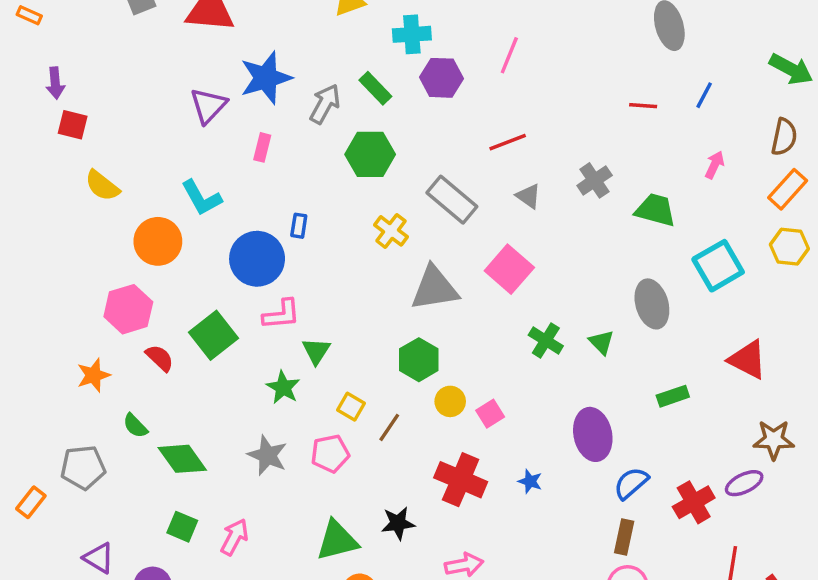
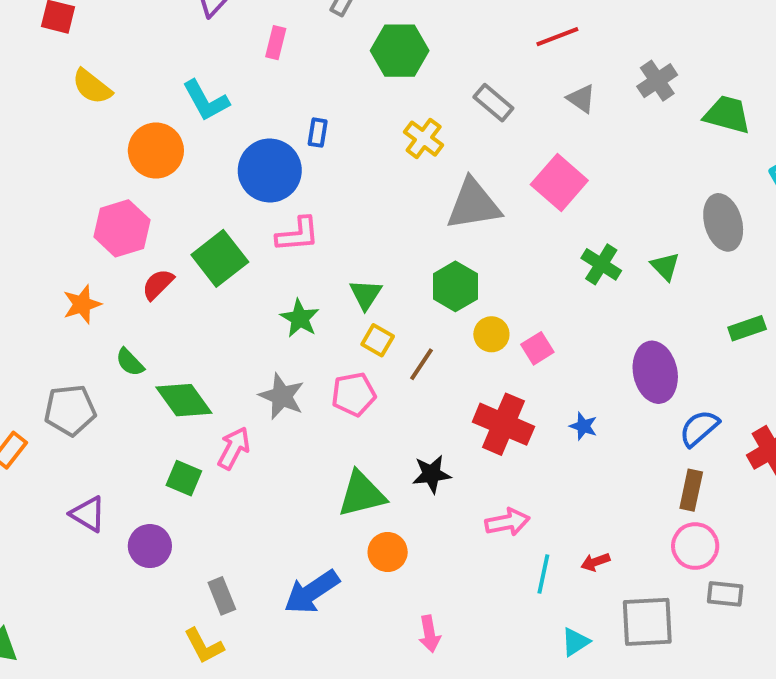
gray rectangle: (452, 200) -> (493, 103), size x0.7
green triangle: (316, 351) -> (366, 294), moved
red semicircle: (160, 358) -> (158, 284), turned -88
pink arrow: (234, 537) -> (234, 448), moved

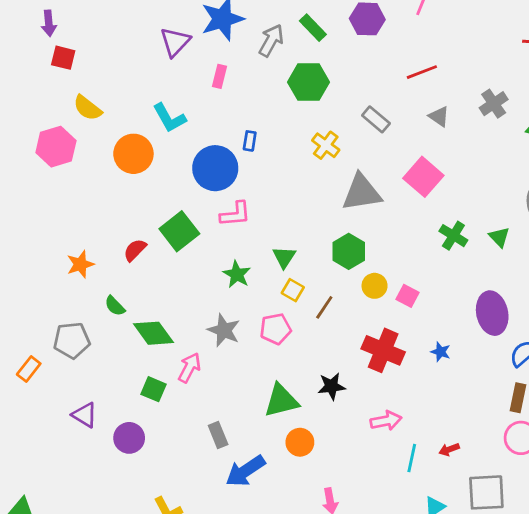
pink hexagon: (122, 228) -> (56, 147), moved
pink square: (537, 348) -> (408, 296), turned -30
gray rectangle: (222, 596) -> (218, 435), moved

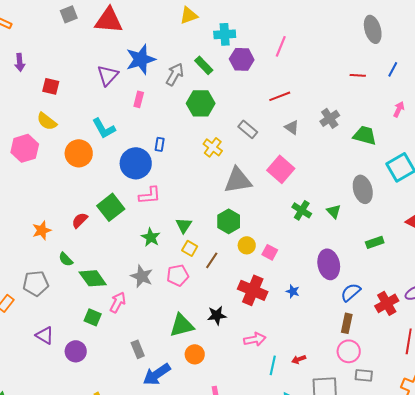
red square: (63, 58) -> (51, 86), moved

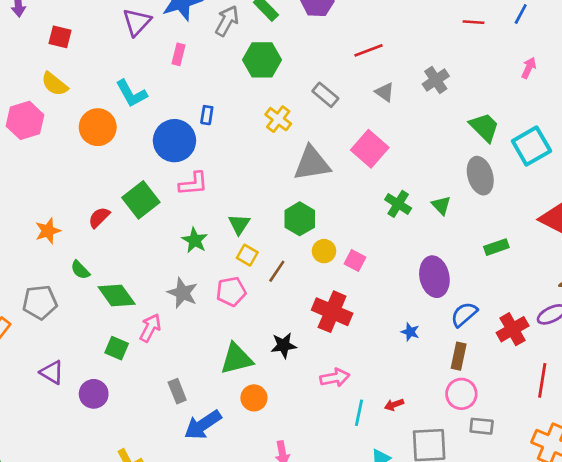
green trapezoid: (365, 135) -> (484, 127), moved, turned 30
blue star: (293, 291) -> (410, 332), moved

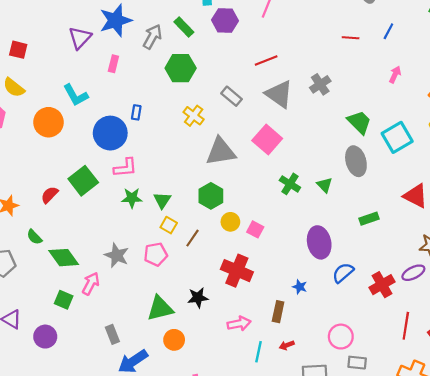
gray triangle: (385, 92) -> (279, 94), size x1.8
green star: (195, 240) -> (132, 198), moved, turned -30
brown rectangle: (459, 356) -> (278, 312), moved

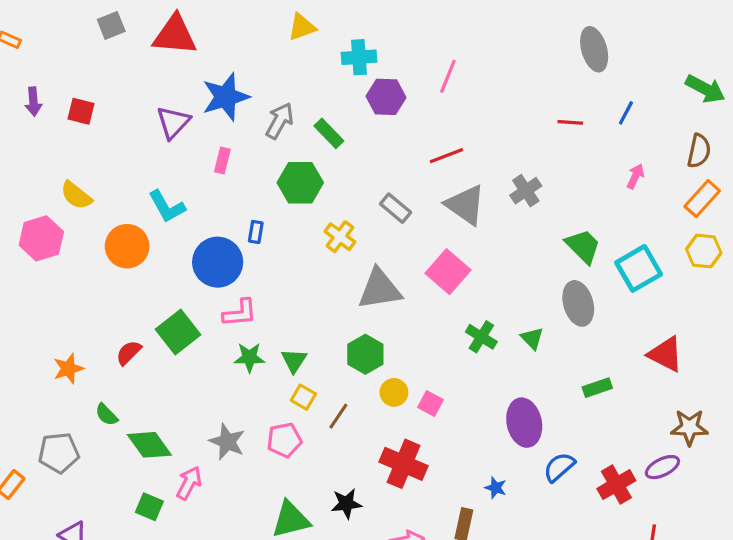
green rectangle: (184, 27) -> (329, 133), moved
red square: (18, 50) -> (81, 111), moved
green hexagon: (181, 68) -> (300, 183), moved

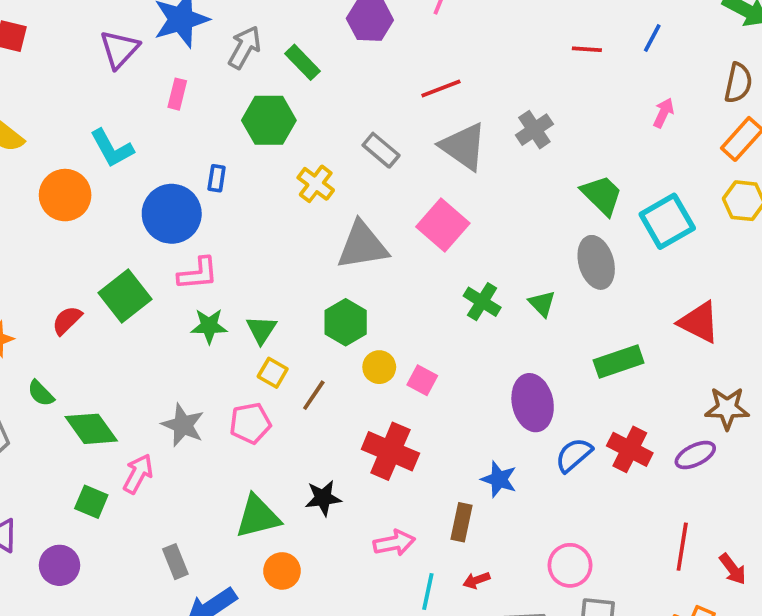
green rectangle: (597, 388) -> (619, 362), size x1.4
red cross: (616, 485) -> (630, 449), moved, turned -33
blue star: (496, 488) -> (499, 479), size x1.4

